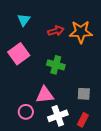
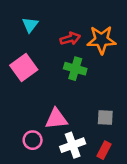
green cross: (56, 65) -> (75, 69), moved

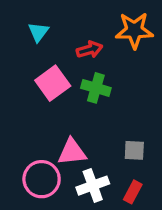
orange star: (102, 40) -> (134, 30), moved
pink square: (24, 67) -> (53, 83), moved
pink circle: (33, 140) -> (42, 179), size x1.5

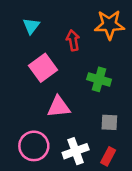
red arrow: (90, 50) -> (73, 40), turned -84
green cross: (96, 88) -> (99, 79), moved
pink triangle: (72, 152) -> (59, 107), moved

